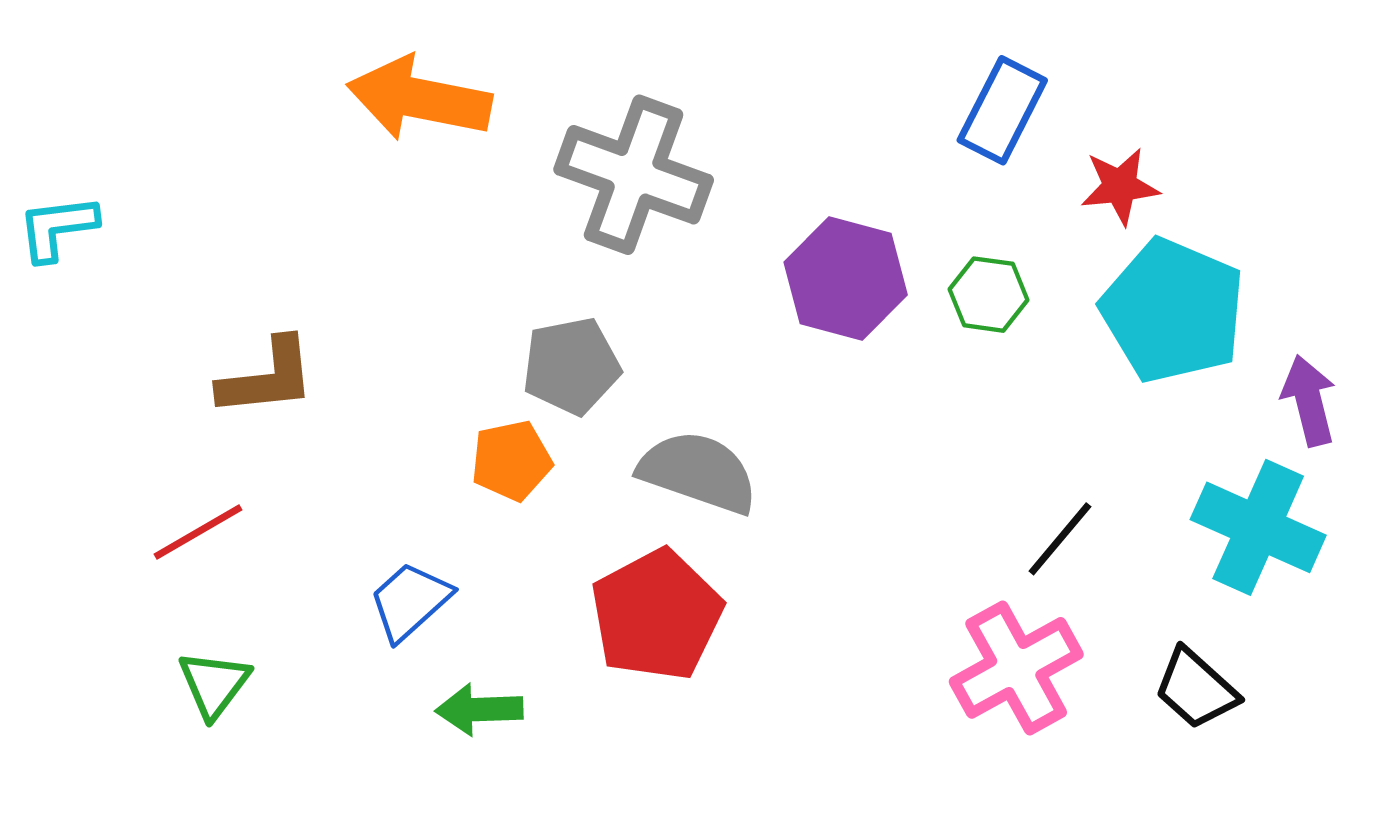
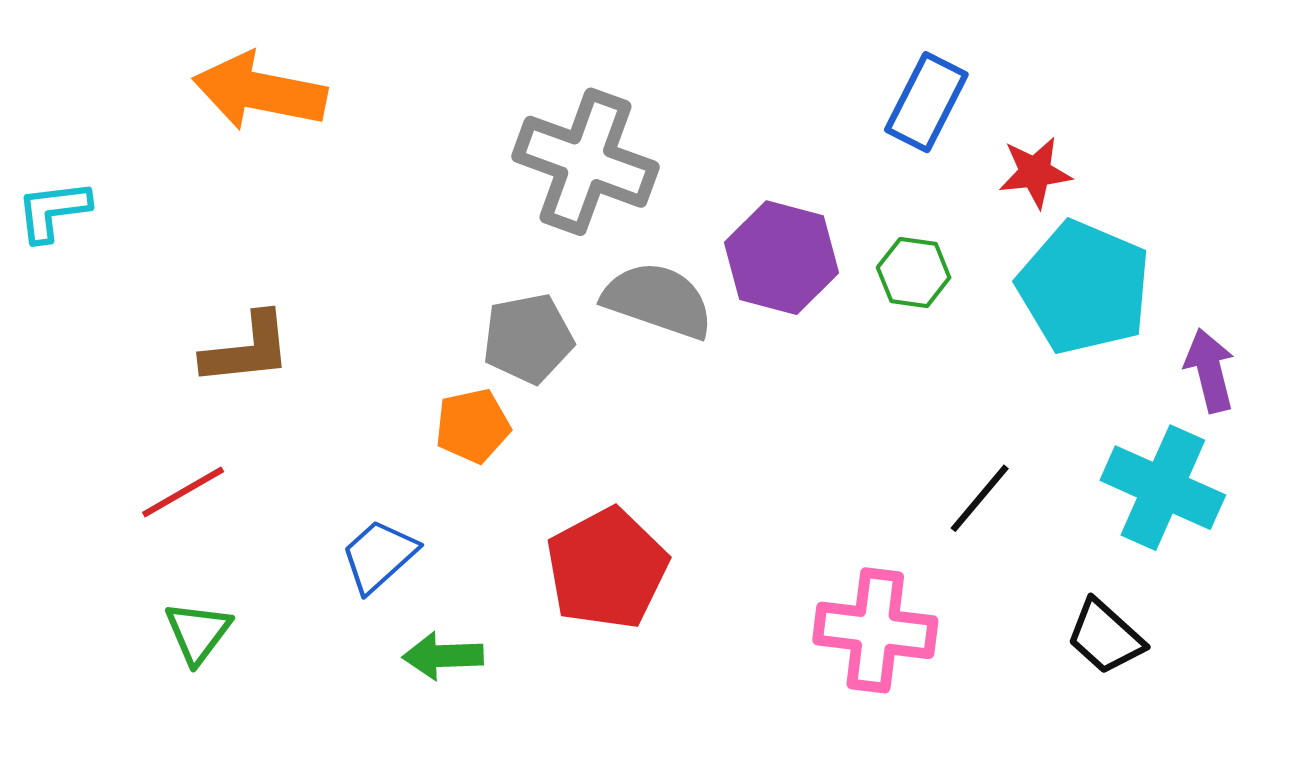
orange arrow: (419, 99) -> (260, 91), moved
gray semicircle: (698, 472) -> (658, 300), moved
pink cross: (1016, 668) -> (875, 630), moved, turned 36

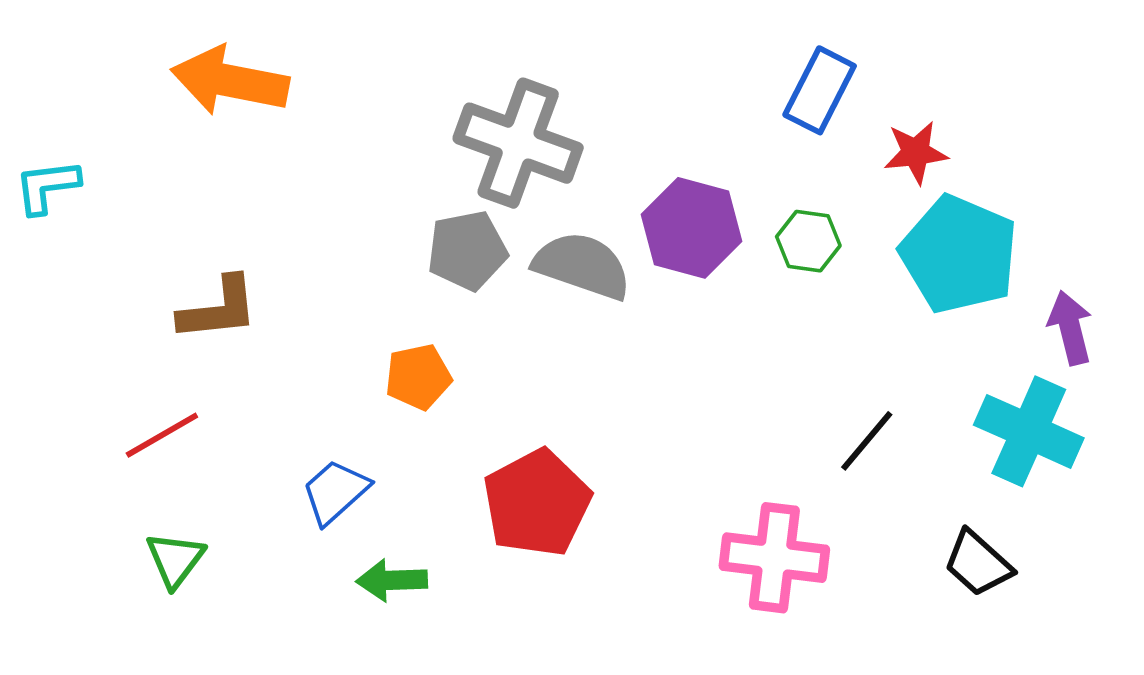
gray pentagon: (528, 339) -> (467, 251), moved

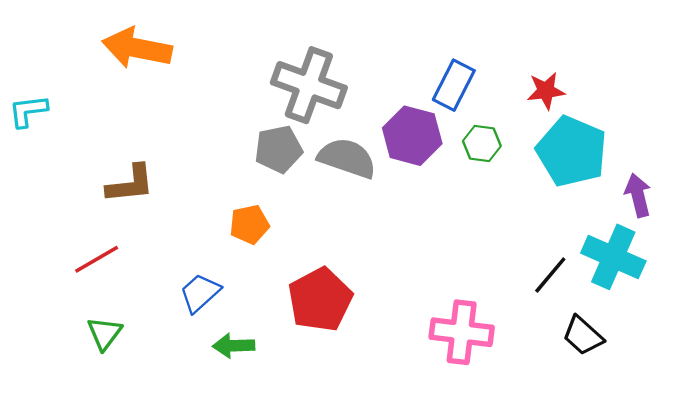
blue rectangle: (820, 90) -> (454, 85), moved
black line: (867, 441) -> (550, 275), moved

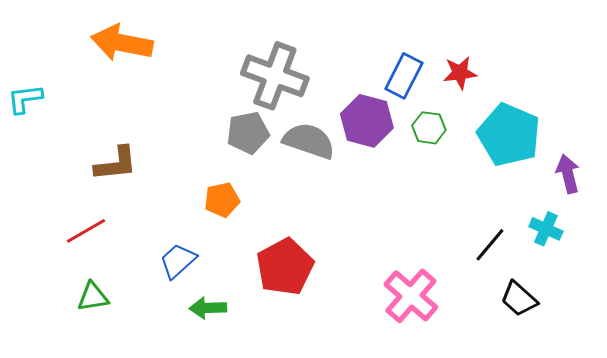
red star: (546, 91) -> (460, 73), moved
cyan cross: (613, 257) -> (546, 229), size x0.6
pink cross: (462, 332) -> (411, 296), turned 34
green triangle: (104, 333) -> (93, 297), turned 44

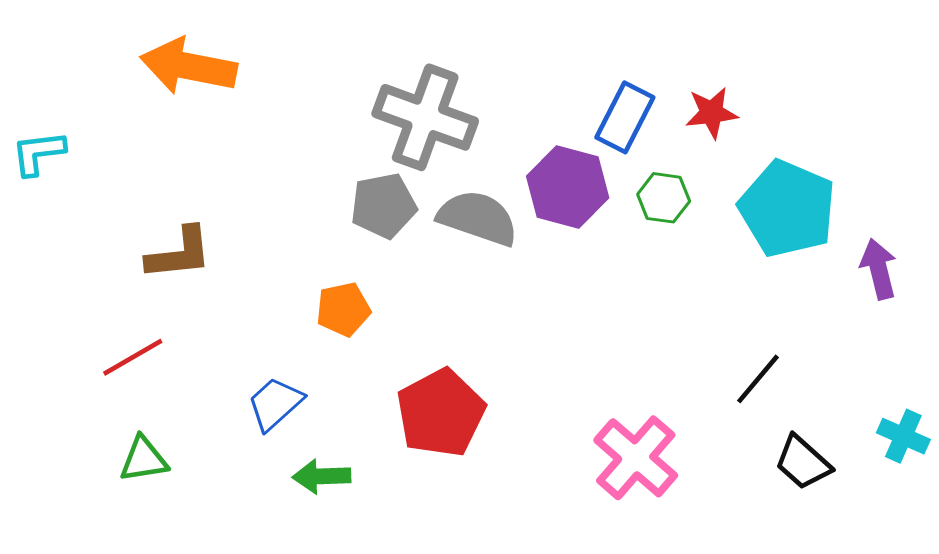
cyan cross: (546, 229) -> (903, 436), moved

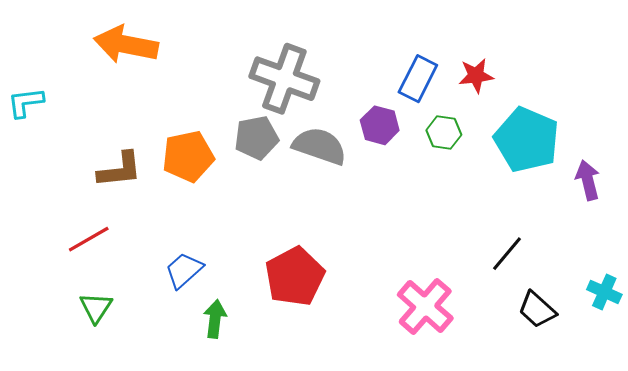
purple hexagon: (568, 187) -> (380, 125), size x0.7
orange pentagon: (343, 309) -> (188, 156), moved, size x1.4
green triangle: (144, 459) -> (96, 308), turned -48
green arrow: (322, 476) -> (215, 319), turned 99

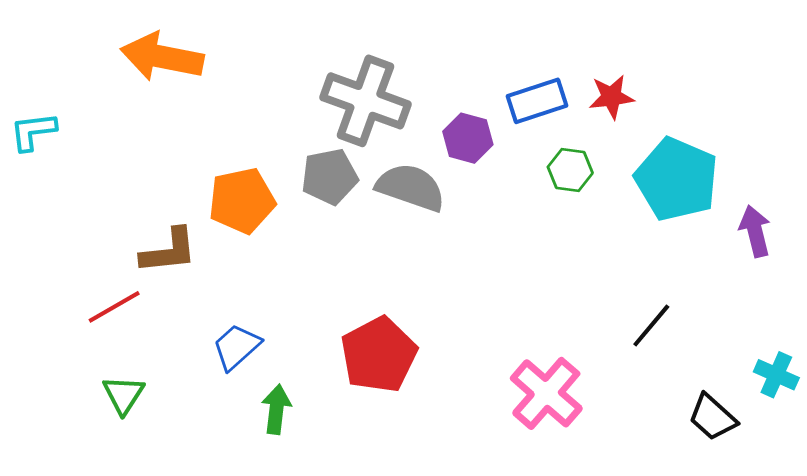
blue rectangle: (418, 79) -> (537, 101), turned 45
purple hexagon: (380, 125) -> (468, 138), moved
brown L-shape: (120, 170) -> (169, 251), moved
black trapezoid: (537, 310) -> (712, 417), moved

